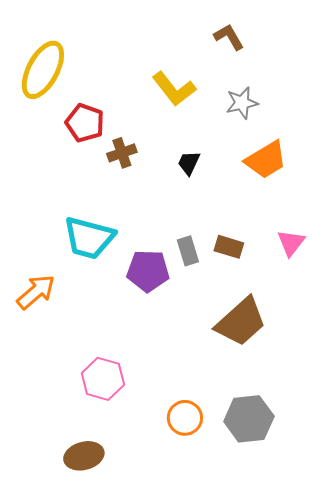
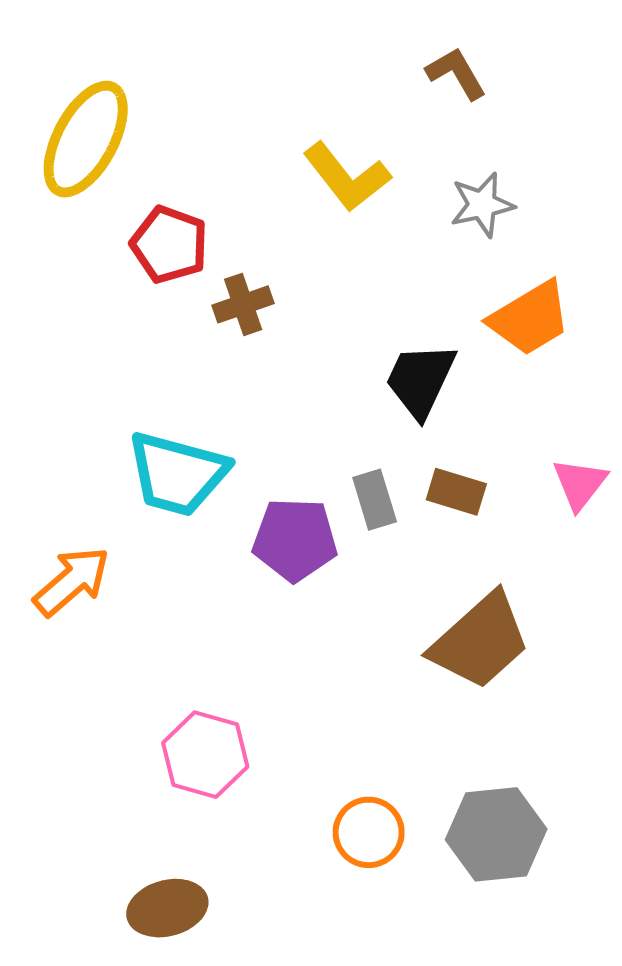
black trapezoid: (189, 163) -> (420, 380), moved, size x1.6

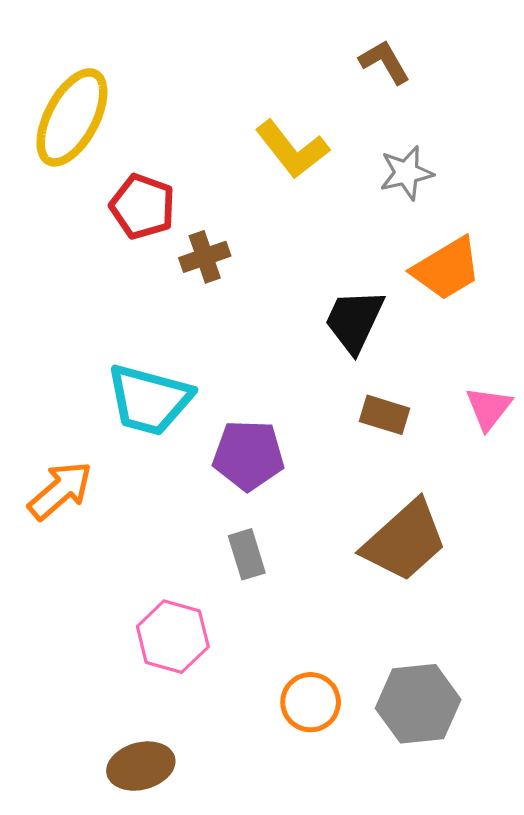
gray rectangle: (375, 500) -> (247, 554), moved

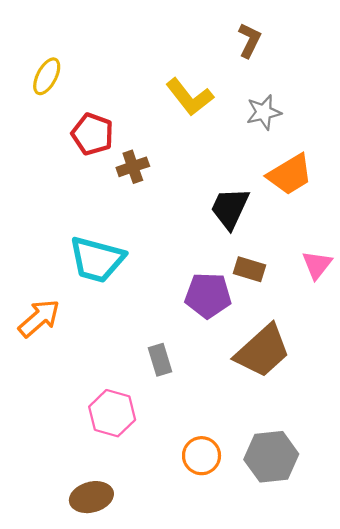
brown L-shape: (385, 62) -> (249, 40), turned 56
yellow ellipse: (72, 117) -> (47, 76), size x0.6
purple pentagon: (248, 455) -> (208, 295), moved

